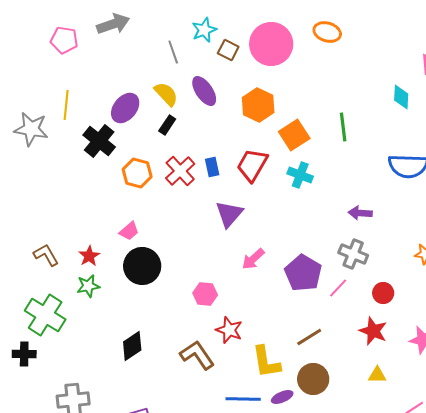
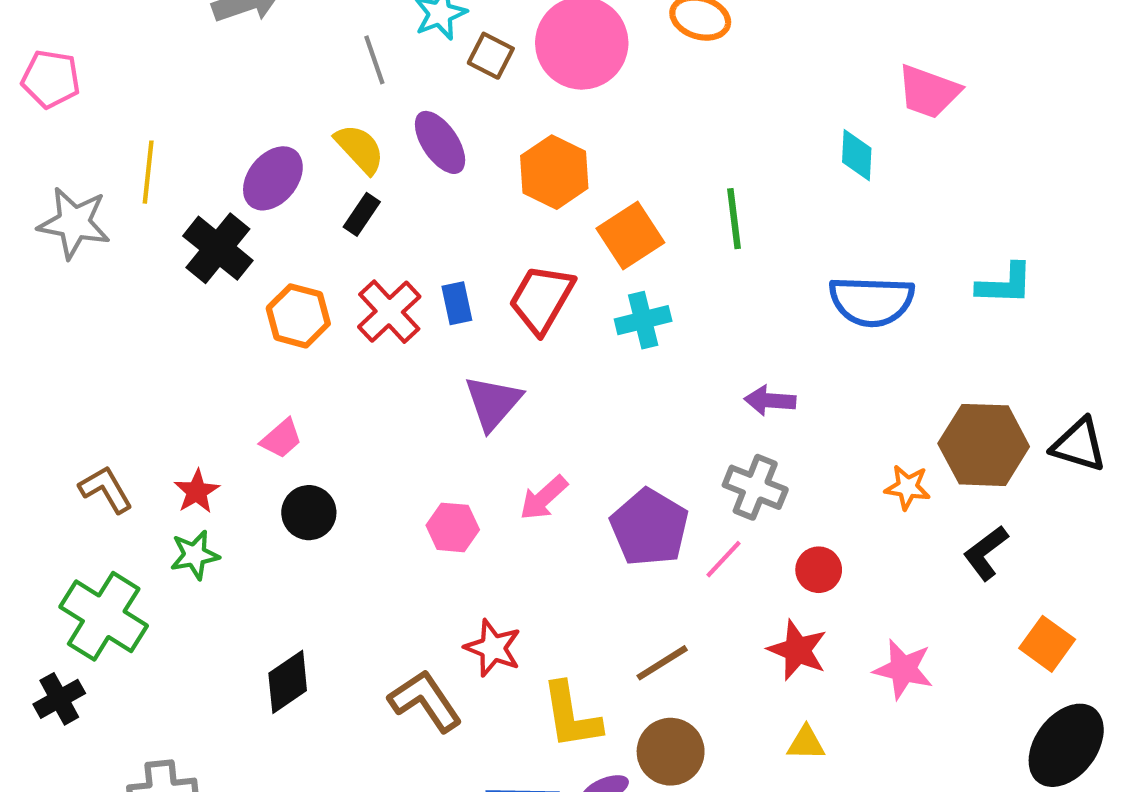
pink pentagon: (64, 40) -> (51, 79), moved
cyan cross: (300, 175) -> (643, 320), turned -35
black circle: (142, 266) -> (309, 513), size x0.7
pink hexagon: (205, 294) -> (453, 527), moved
black cross: (24, 354) -> (59, 699), turned -30

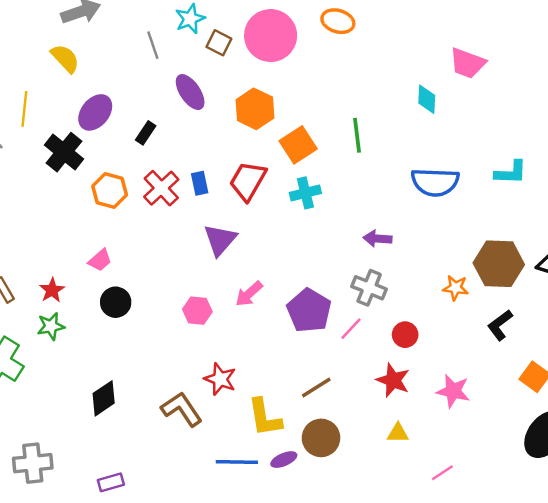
yellow semicircle: (360, 149) -> (65, 58), moved

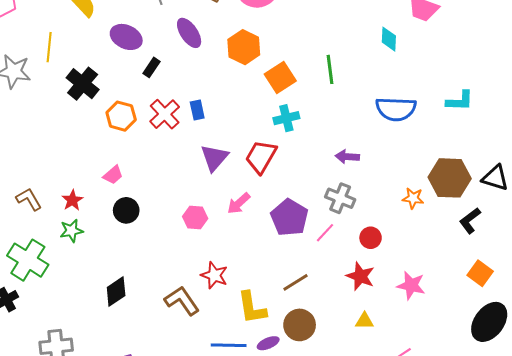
purple ellipse: (95, 112) -> (126, 37), moved, turned 76
red trapezoid: (248, 181) -> (261, 157), moved
black L-shape: (500, 325) -> (470, 221), moved

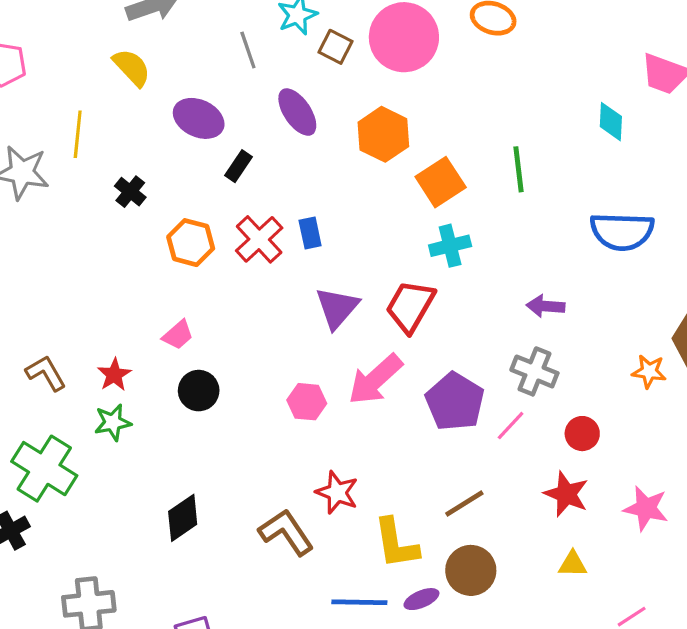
black cross: (83, 84) -> (130, 192), size x0.6
pink arrow: (239, 203) -> (375, 379), size x1.5

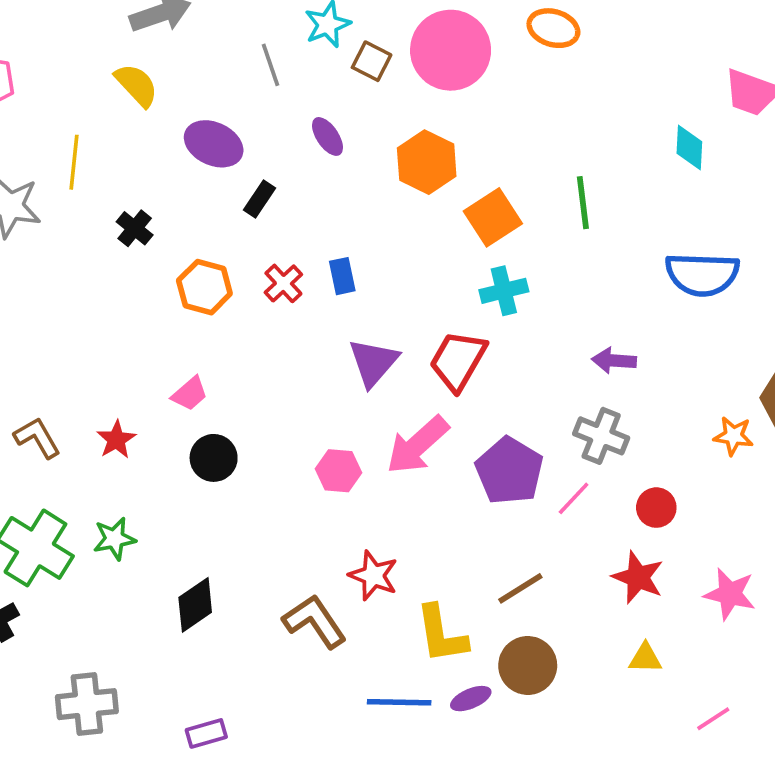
purple ellipse: (297, 112) -> (327, 136), size x0.7
red cross: (259, 239) -> (283, 283), size x0.7
green star: (113, 422) -> (114, 539), moved

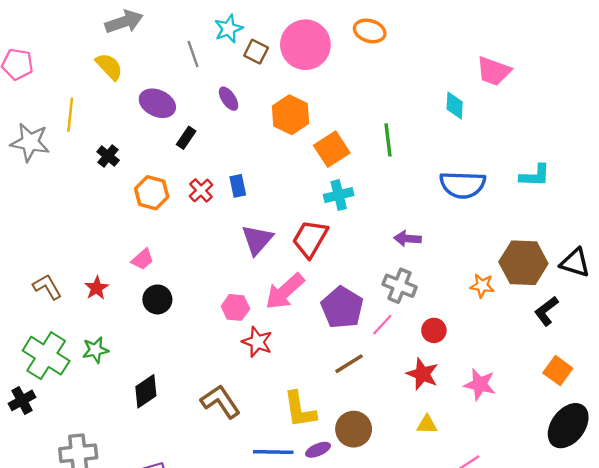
red star: (373, 575) -> (257, 342), moved
brown line: (520, 588) -> (349, 364), moved

